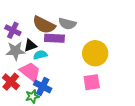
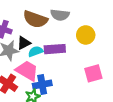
purple rectangle: (54, 38) -> (55, 49), moved
yellow circle: (95, 53) -> (86, 35), moved, size x0.7
blue cross: (43, 86) -> (42, 84), turned -30

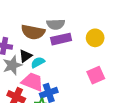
yellow circle: (86, 35) -> (95, 38), moved
purple rectangle: (55, 49) -> (61, 39), moved

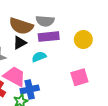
black triangle: (25, 56) -> (20, 43), moved
cyan semicircle: (38, 62) -> (39, 57), moved

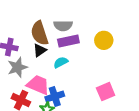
brown semicircle: (21, 26) -> (39, 33), turned 60
pink square: (79, 77) -> (106, 92), moved

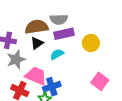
brown semicircle: (39, 33) -> (36, 27), turned 100
yellow circle: (104, 40) -> (91, 43), moved
pink square: (106, 92) -> (100, 81), turned -30

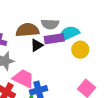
black triangle: (37, 43) -> (37, 45), moved
cyan semicircle: (57, 54) -> (69, 34), moved, size x1.5

